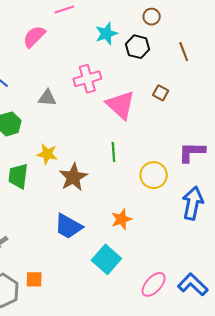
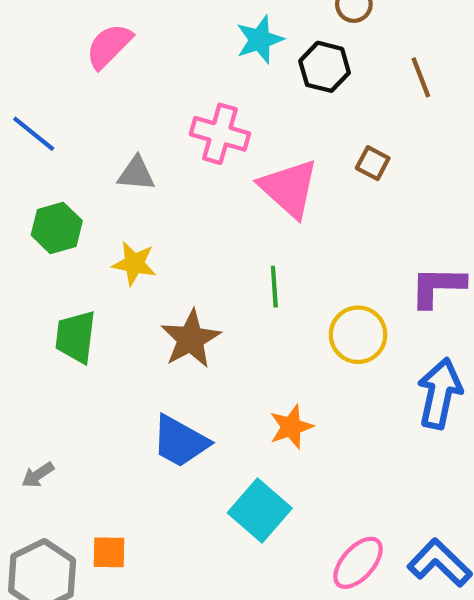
pink cross: (87, 79) -> (220, 134), turned 32
yellow star: (47, 154) -> (134, 264), moved

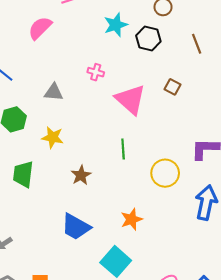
pink cross: (220, 134) -> (96, 72), size x0.6
brown star: (191, 339) -> (81, 175), size x0.7

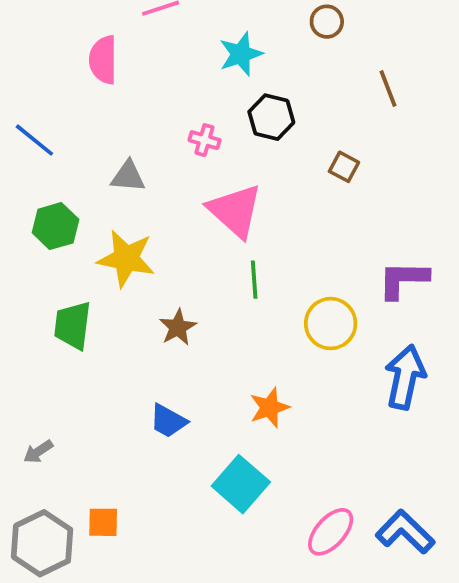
pink semicircle: (40, 28) -> (103, 60), turned -45
black hexagon: (148, 38) -> (271, 117), moved
pink triangle: (130, 99) -> (235, 211), moved
yellow star: (53, 137) -> (126, 259), size x1.4
blue trapezoid: (76, 227) -> (168, 421), size x0.7

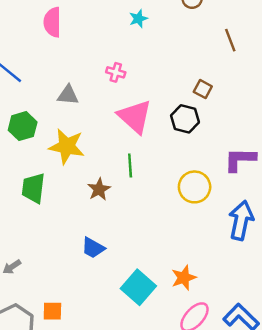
cyan star: (241, 54) -> (138, 19), size x0.7
black hexagon: (271, 117) -> (185, 119), moved
green line: (254, 280) -> (130, 165), moved
orange star: (269, 408) -> (184, 278), moved

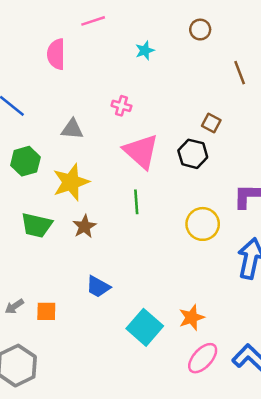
yellow star: (67, 146) -> (71, 182), turned -30
green trapezoid: (33, 188) -> (36, 225), turned -84
brown star: (99, 189) -> (84, 226), moved
orange square: (52, 311) -> (46, 311), moved

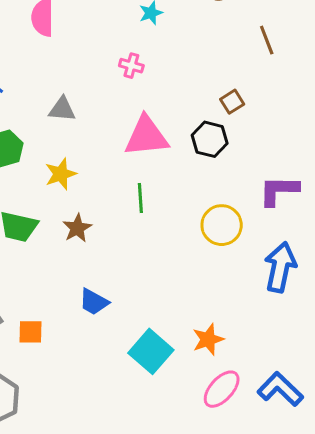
pink cross: (121, 106) -> (131, 66), moved
brown square: (211, 123) -> (232, 102), turned 30
pink triangle: (141, 151) -> (146, 136), turned -48
yellow star: (71, 182) -> (61, 174), size x0.7

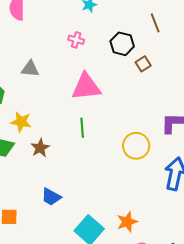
brown line: (267, 40) -> (155, 23), moved
black hexagon: (210, 139) -> (122, 44), moved
yellow star: (61, 174) -> (21, 122), moved, turned 30

